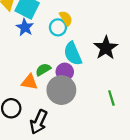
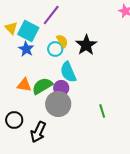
black star: (106, 48) -> (86, 45), moved
green semicircle: (43, 70) -> (42, 86), size x1.5
orange triangle: (29, 82) -> (24, 85), moved

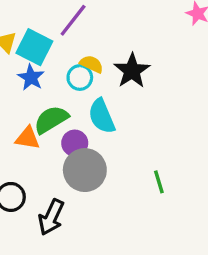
yellow semicircle: (62, 41) -> (92, 64), turned -32
green semicircle: (42, 86) -> (51, 120), moved
purple circle: (61, 88) -> (75, 143), moved

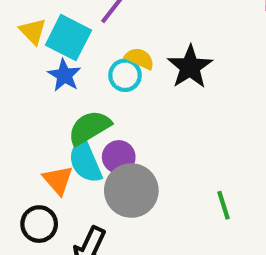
cyan semicircle: (102, 116) -> (85, 161), moved
orange triangle: (28, 138) -> (58, 180), moved, turned 40

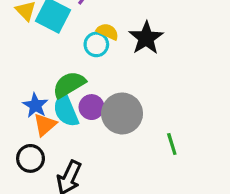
blue star: (64, 75) -> (35, 105), moved
orange triangle: (58, 180) -> (45, 125), turned 30
gray circle: (131, 191) -> (122, 113), moved

